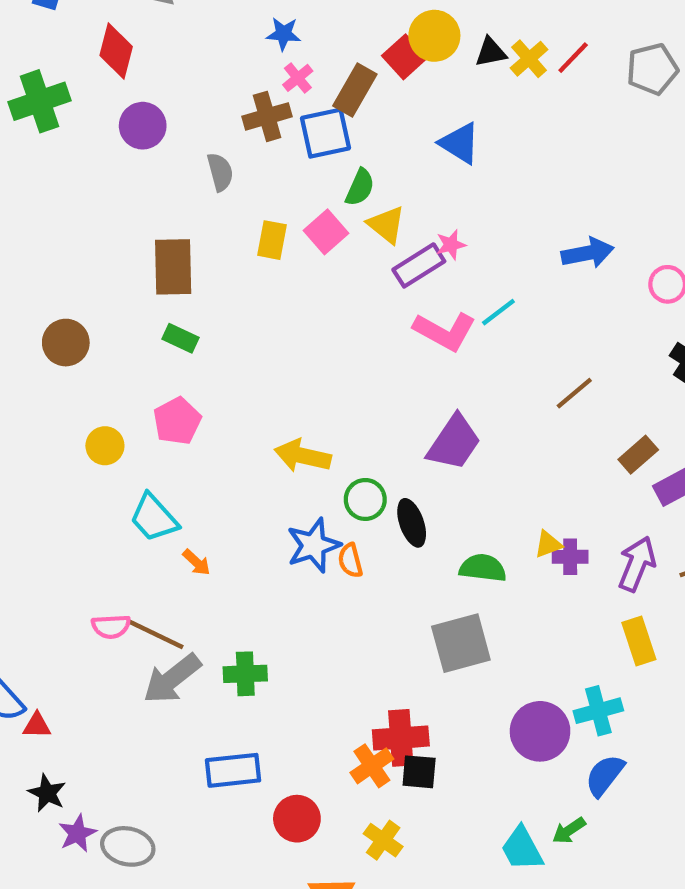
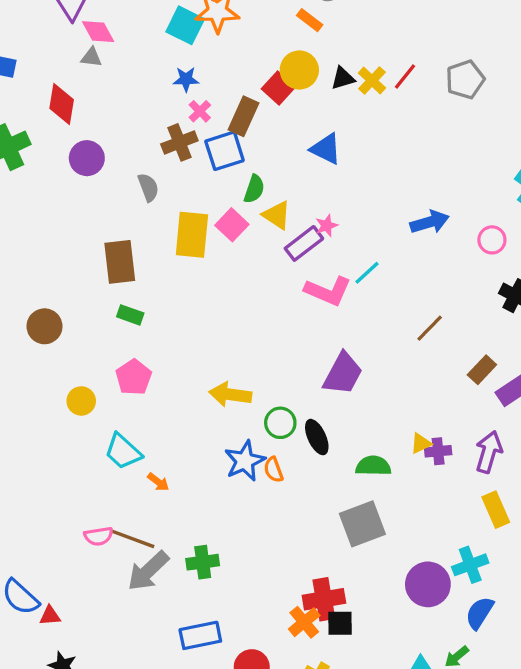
yellow rectangle: (272, 240) -> (192, 235), size x1.6

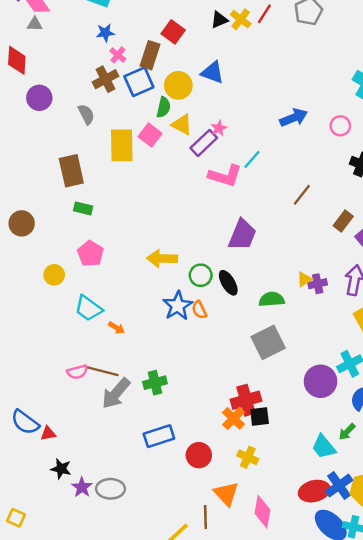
yellow circle: (299, 70) -> (178, 85), moved

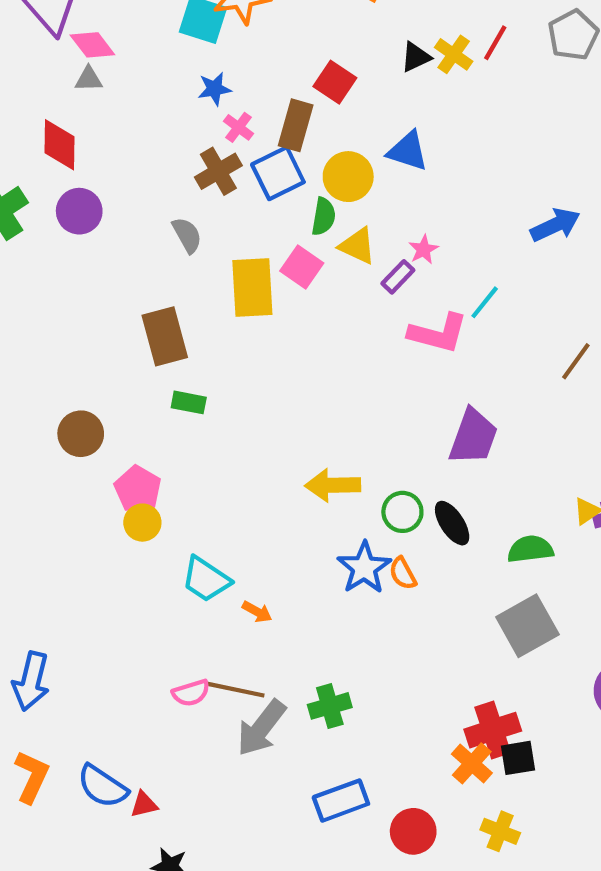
purple circle: (39, 98) -> (79, 211), moved
purple rectangle: (204, 143) -> (398, 277), size x0.7
pink pentagon: (90, 254) -> (138, 489), moved

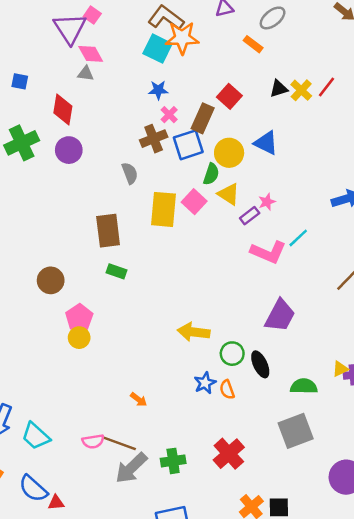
blue star: (364, 568) -> (205, 383), size x0.7
cyan trapezoid: (206, 579) -> (36, 436), moved
red cross: (493, 730) -> (229, 454), moved, turned -32

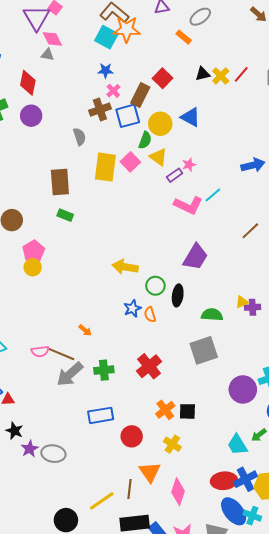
black ellipse: (260, 364) -> (178, 295), turned 30
orange arrow: (139, 400) -> (85, 330), moved

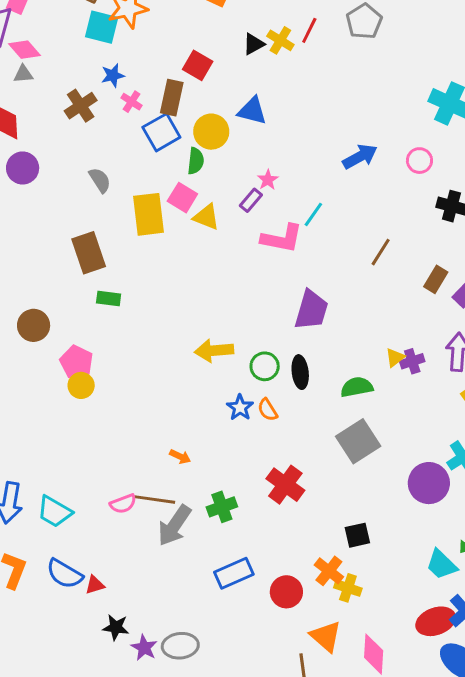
brown cross: (100, 110) -> (81, 106), moved
yellow triangle: (158, 157) -> (206, 217), moved
orange cross: (165, 410) -> (329, 571), moved

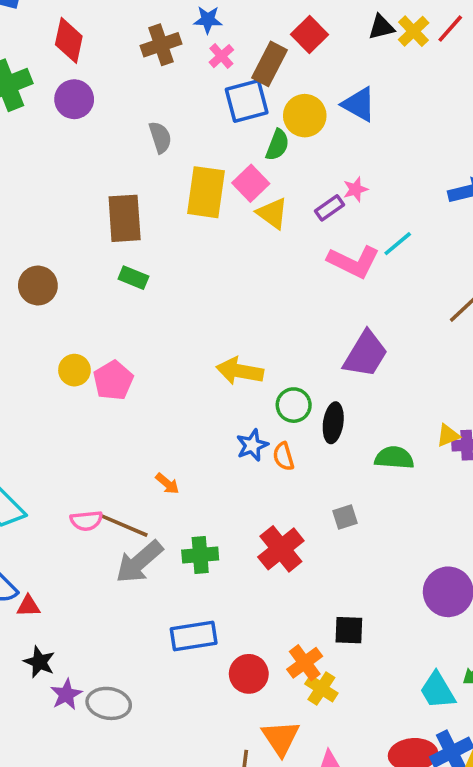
pink pentagon: (76, 362) -> (113, 380), moved
gray square: (358, 441) -> (345, 517), moved, size x0.5

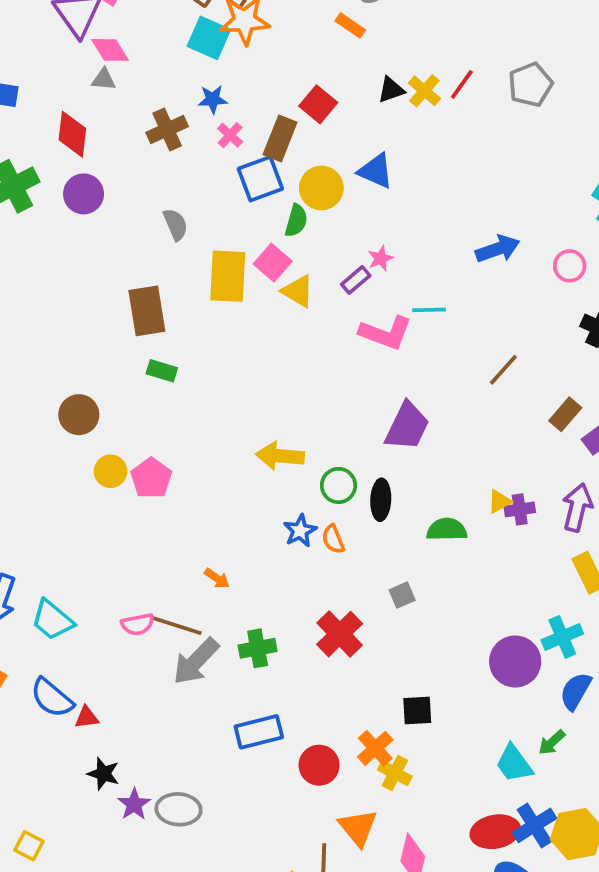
cyan line: (398, 244) -> (429, 310), turned 44
brown circle: (38, 286) -> (79, 415), moved

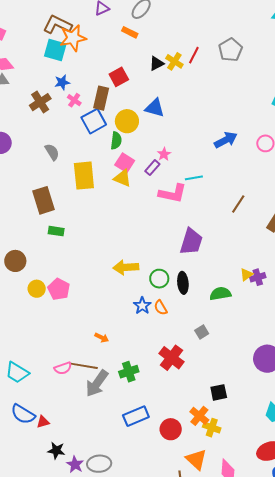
red square: (318, 104) -> (119, 77), turned 30
pink square: (273, 263) -> (125, 163), moved

